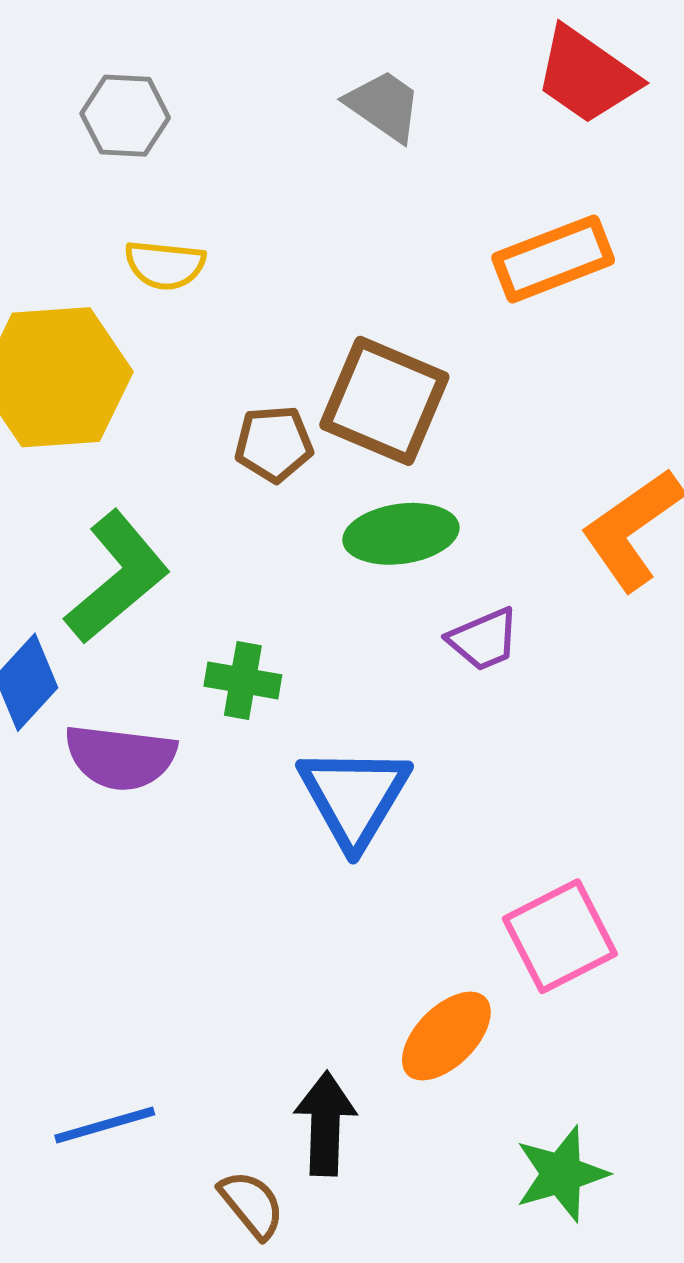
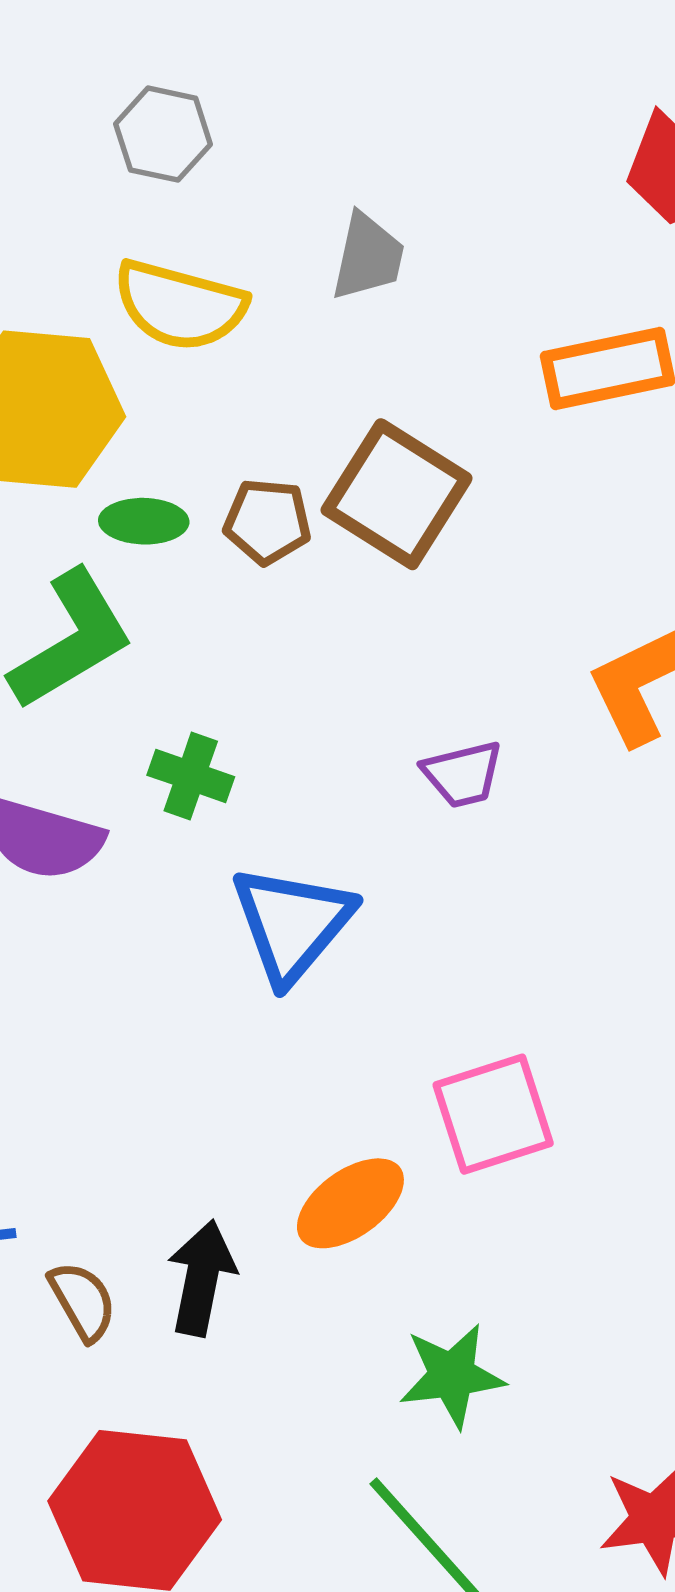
gray trapezoid: (384, 106) -> (368, 257), moved, turned 58
yellow semicircle: (165, 265) -> (180, 305), size x1.5
green ellipse: (401, 534) -> (144, 521), moved, size x0.7
brown semicircle: (252, 1204) -> (83, 1301), moved

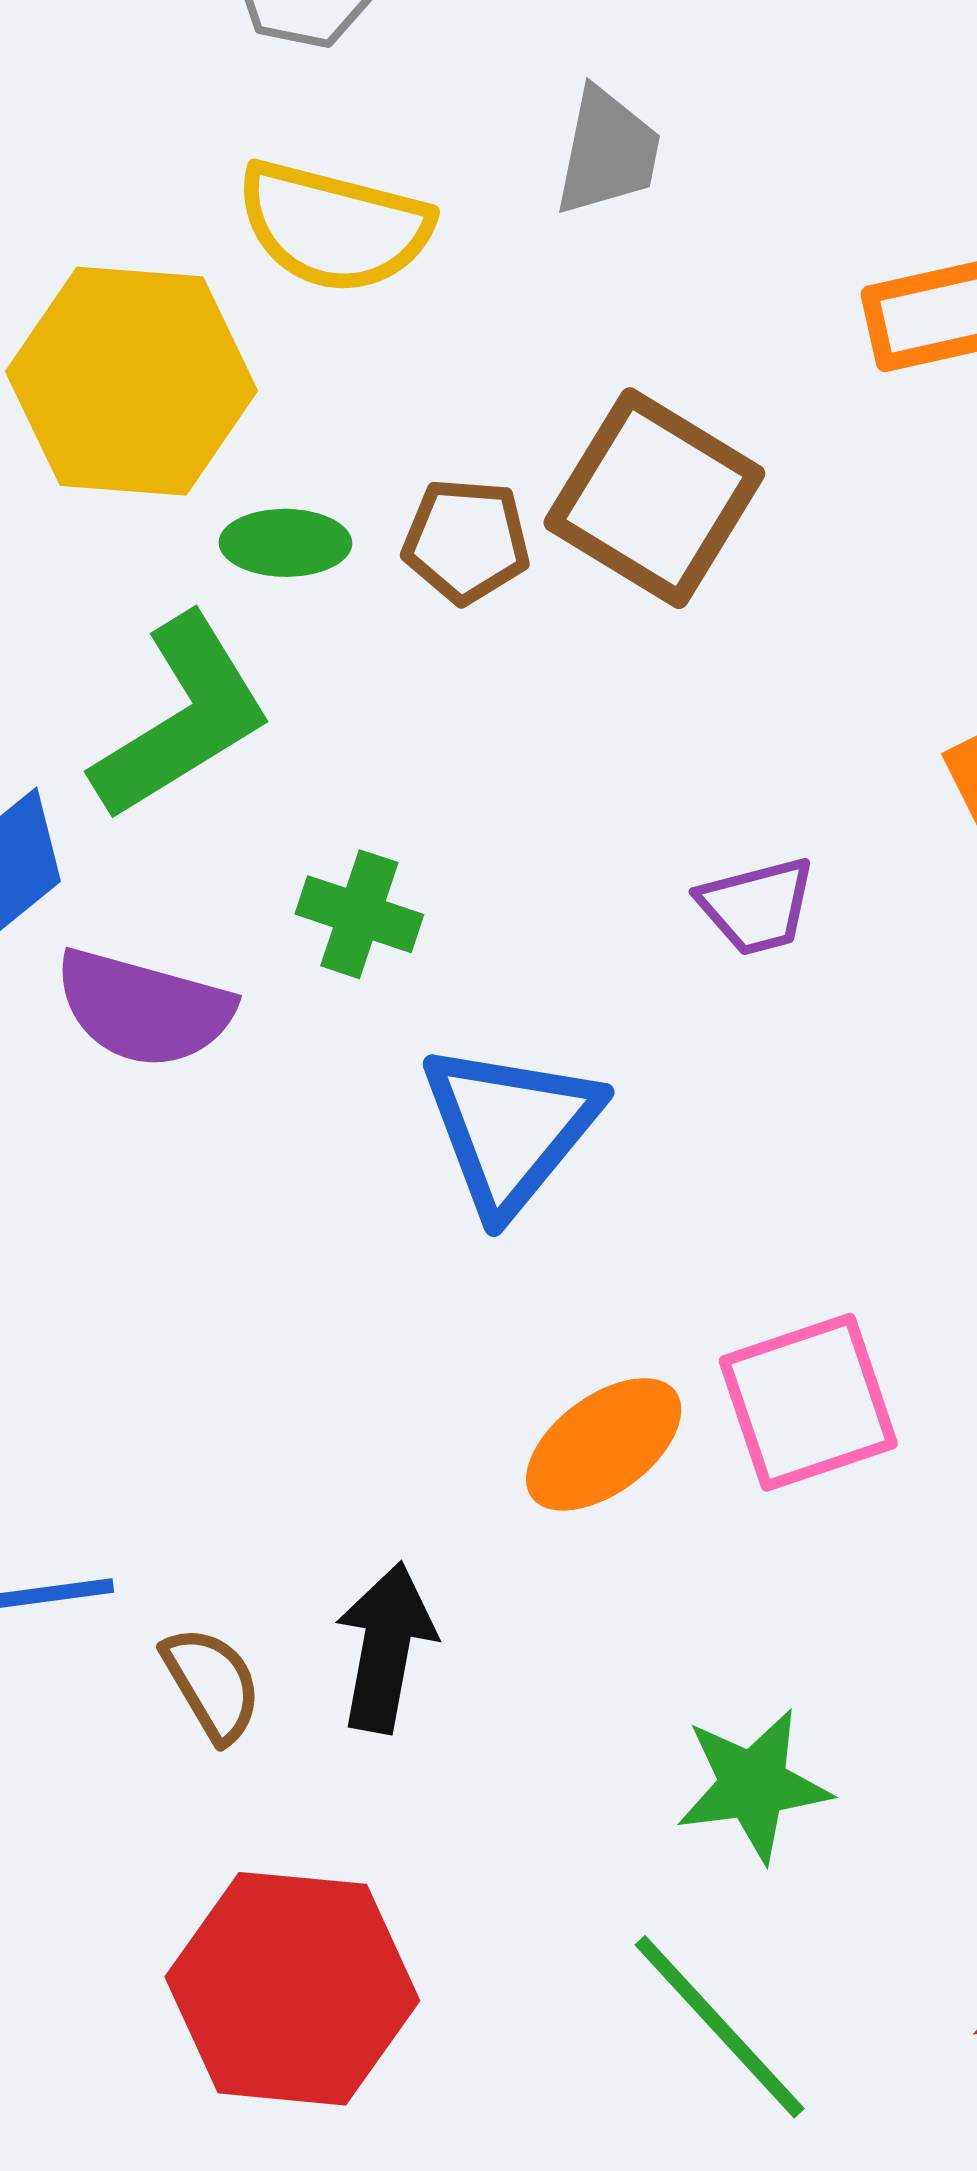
orange ellipse: (350, 1203) -> (604, 1444), moved

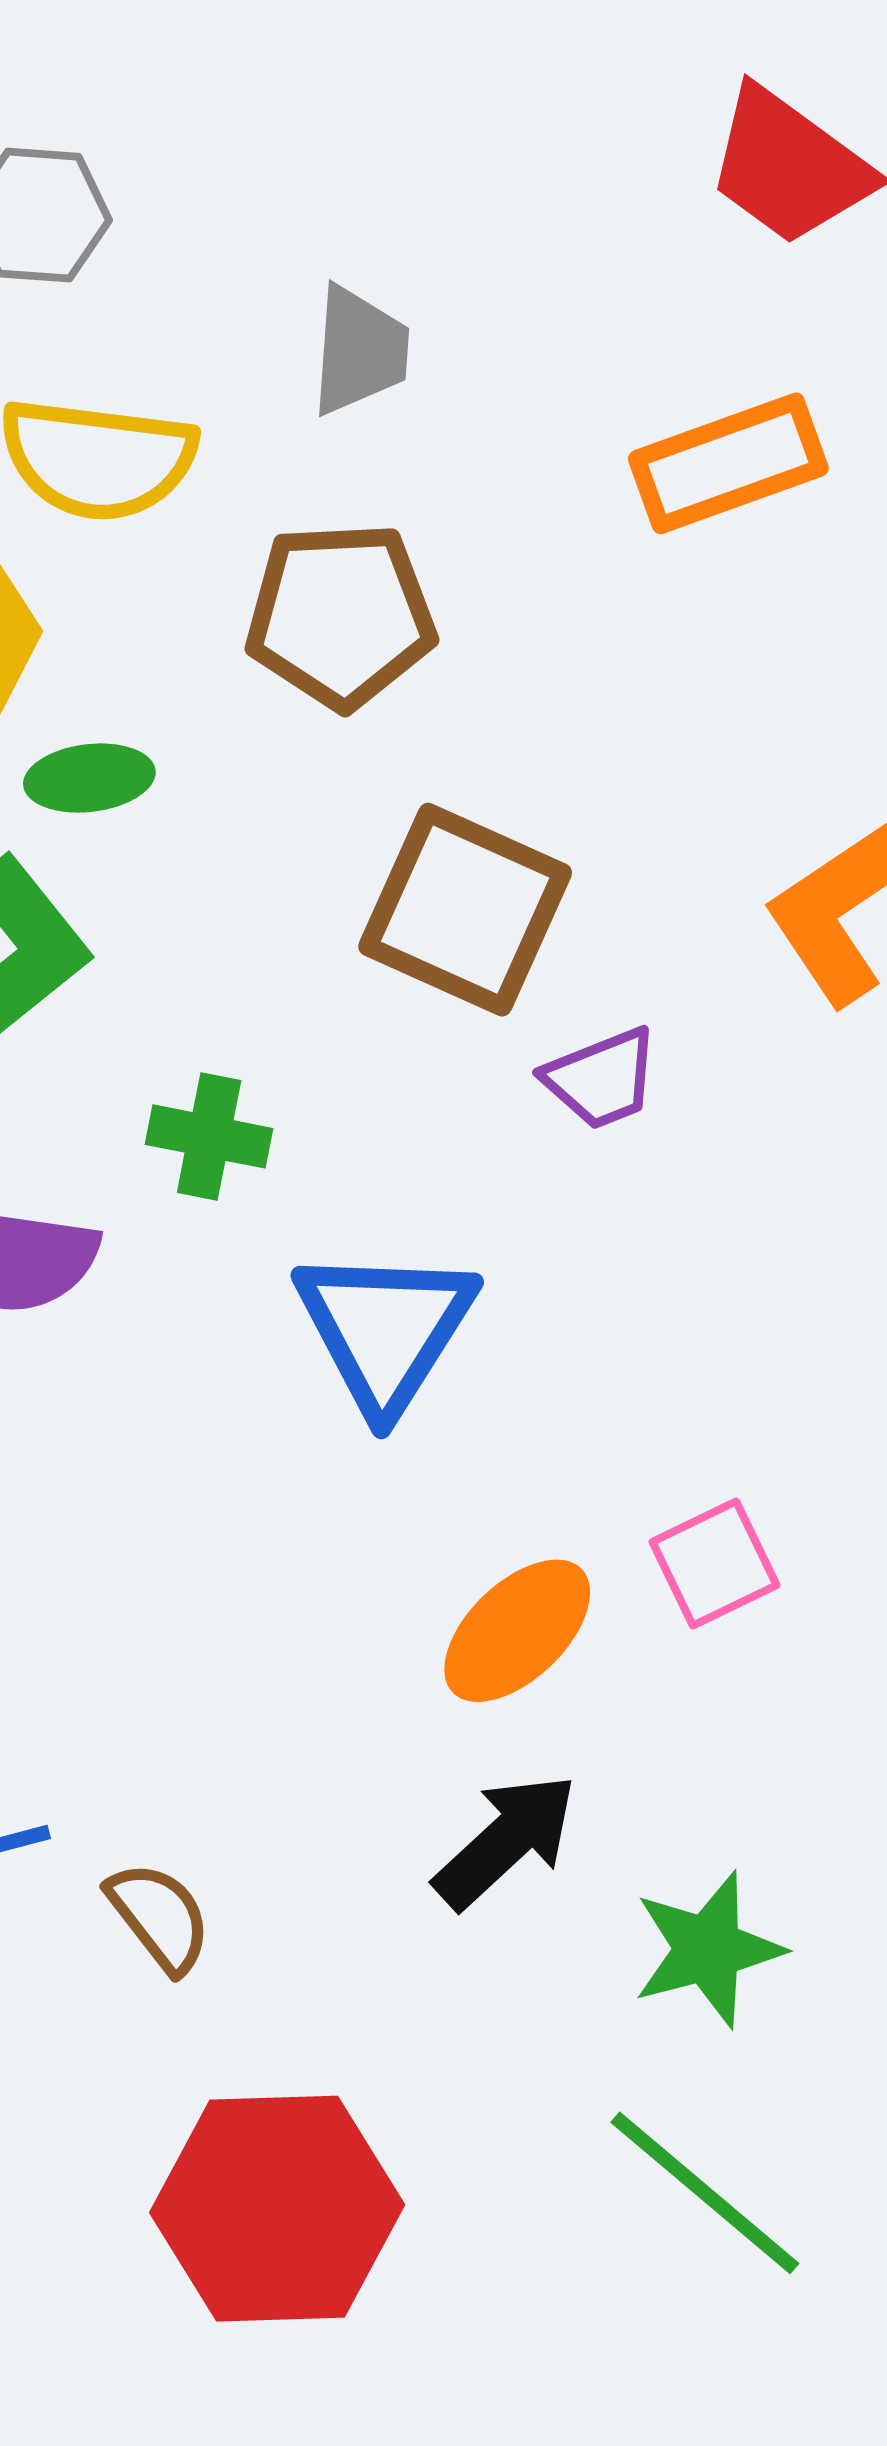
brown square: (654, 498) -> (465, 910), moved
brown pentagon: (466, 541) -> (341, 615), moved, size x1.5
pink square: (808, 1402) -> (714, 1563), size x0.7
black arrow: (385, 1647) -> (506, 1841), moved, turned 44

